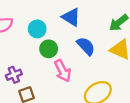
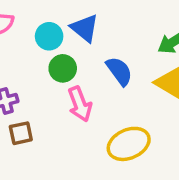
blue triangle: (71, 17) -> (85, 28), moved

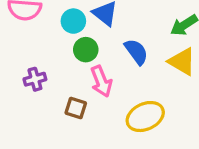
brown square: (21, 133) -> (76, 108), moved, turned 30

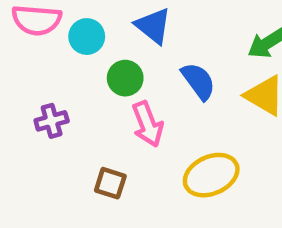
cyan circle: (73, 21) -> (87, 37), moved
brown square: (76, 108) -> (110, 183), moved

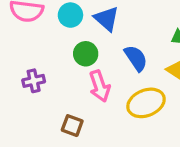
cyan circle: (87, 37) -> (70, 15), moved
yellow ellipse: (211, 175) -> (146, 103), moved

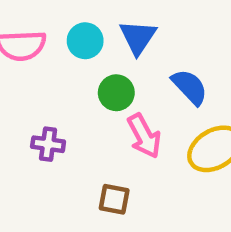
blue triangle: (107, 19) -> (138, 37), turned 32
purple cross: (34, 81) -> (48, 144), turned 30

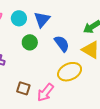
pink arrow: (144, 136) -> (45, 92), moved, turned 60

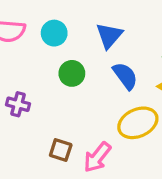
blue triangle: (42, 19) -> (109, 36), moved

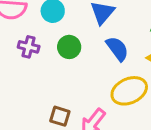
purple cross: (18, 104) -> (29, 47), moved

